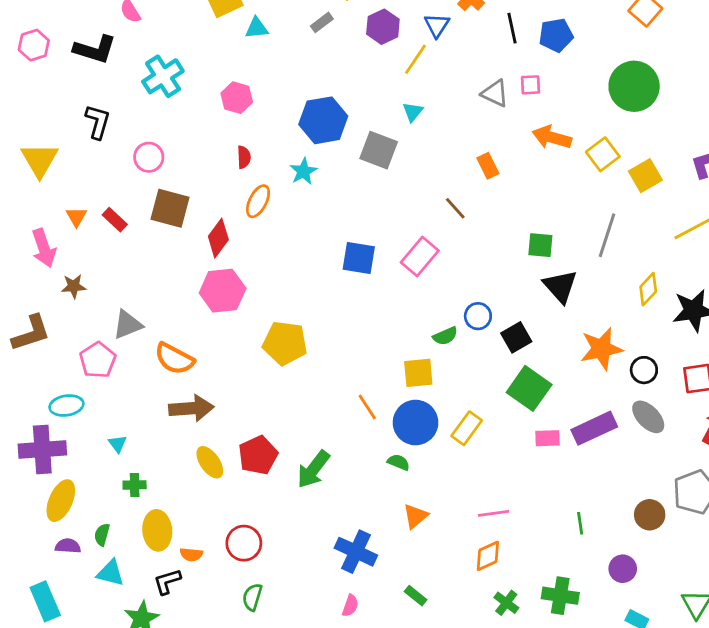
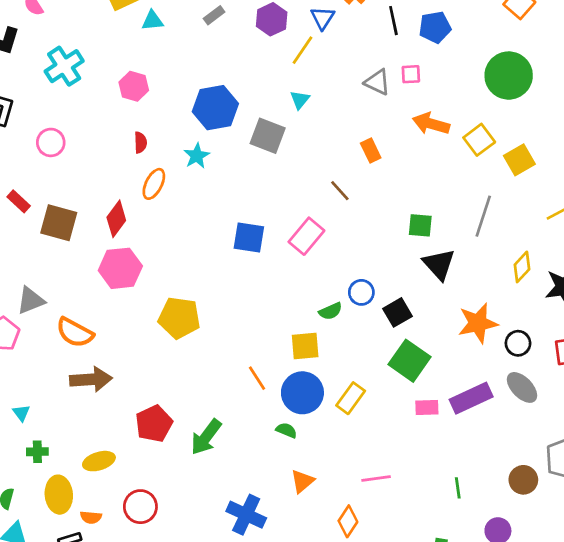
brown square: (170, 208) -> (59, 223), moved
yellow ellipse: (210, 462) -> (99, 461), moved, turned -72
orange diamond: (488, 556) -> (348, 521), moved, turned -32

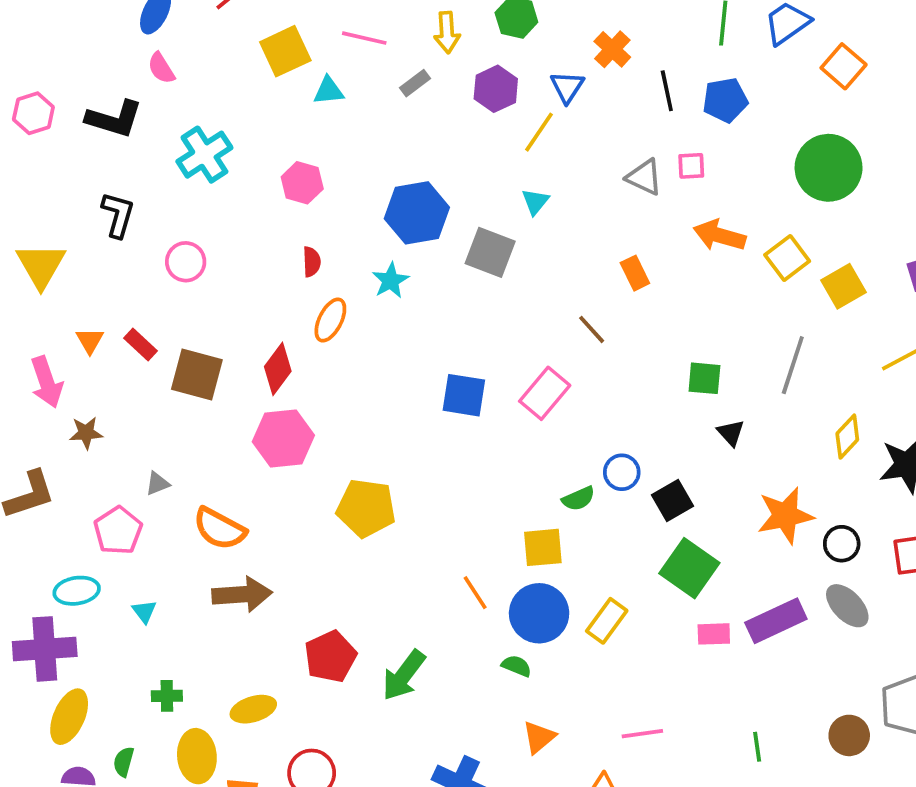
black triangle: (439, 264) -> (731, 433), size x0.6
gray triangle: (31, 300) -> (157, 484), size x0.6
cyan triangle: (21, 413) -> (144, 611), moved

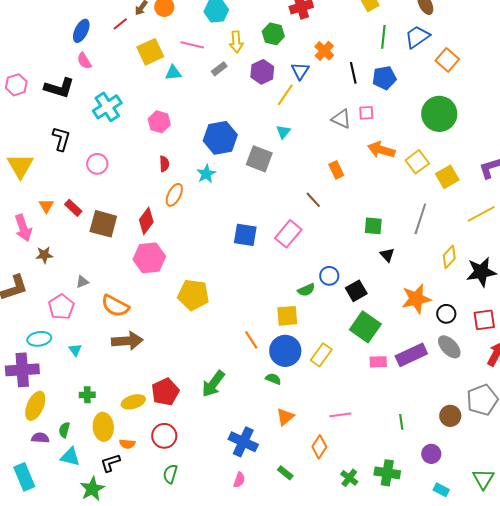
red pentagon: (330, 656) -> (165, 392), moved

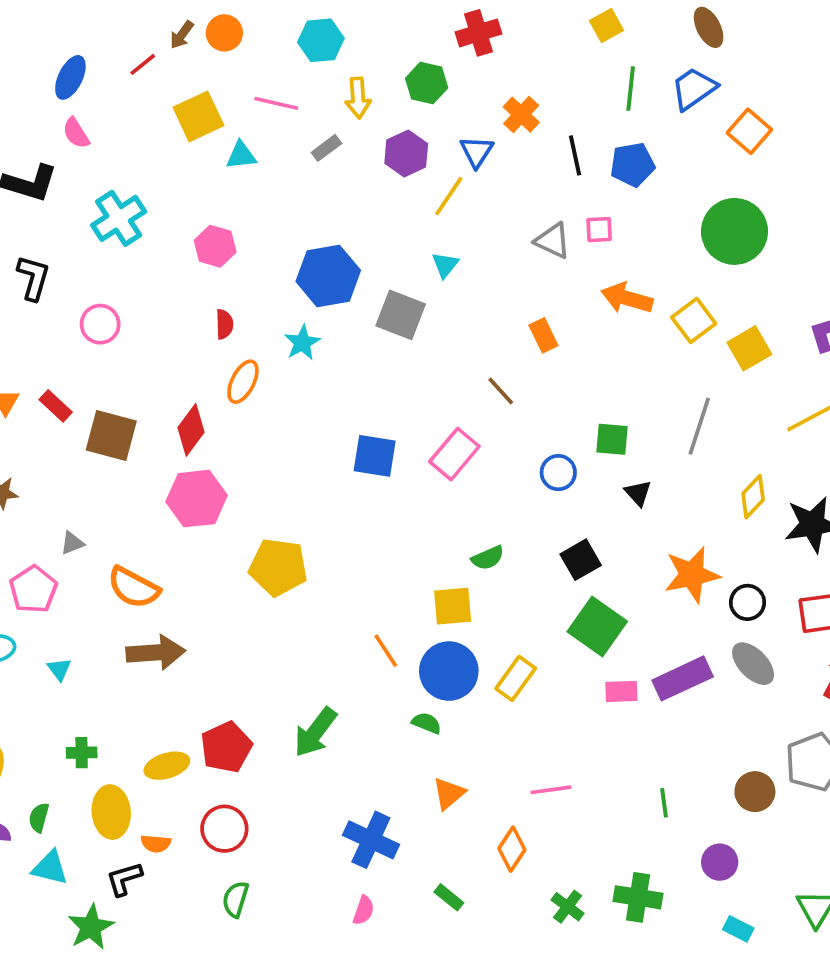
blue circle: (329, 276) -> (558, 473), moved

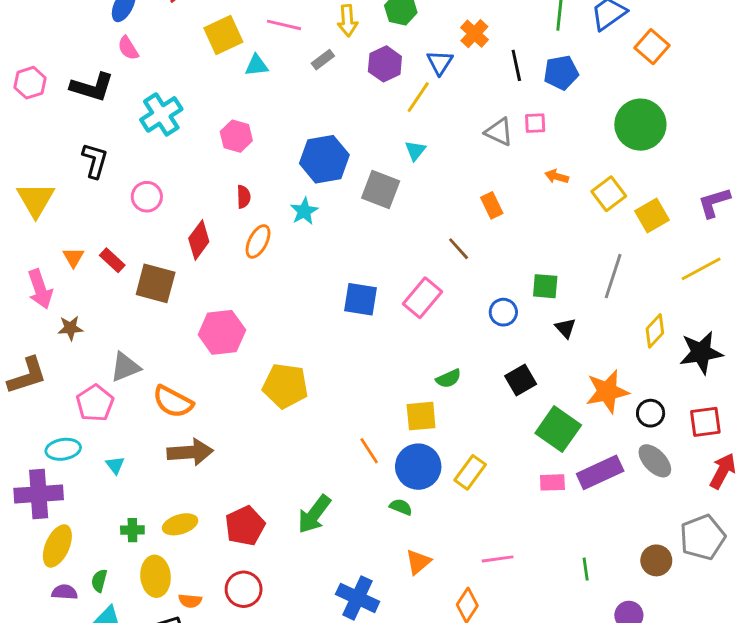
orange arrow: (627, 298) -> (557, 177), size x0.6
red diamond: (191, 430) -> (199, 240), moved
gray triangle: (72, 543) -> (125, 367), size x1.6
green square: (597, 627) -> (558, 429), moved
yellow ellipse: (167, 766) -> (180, 524), moved

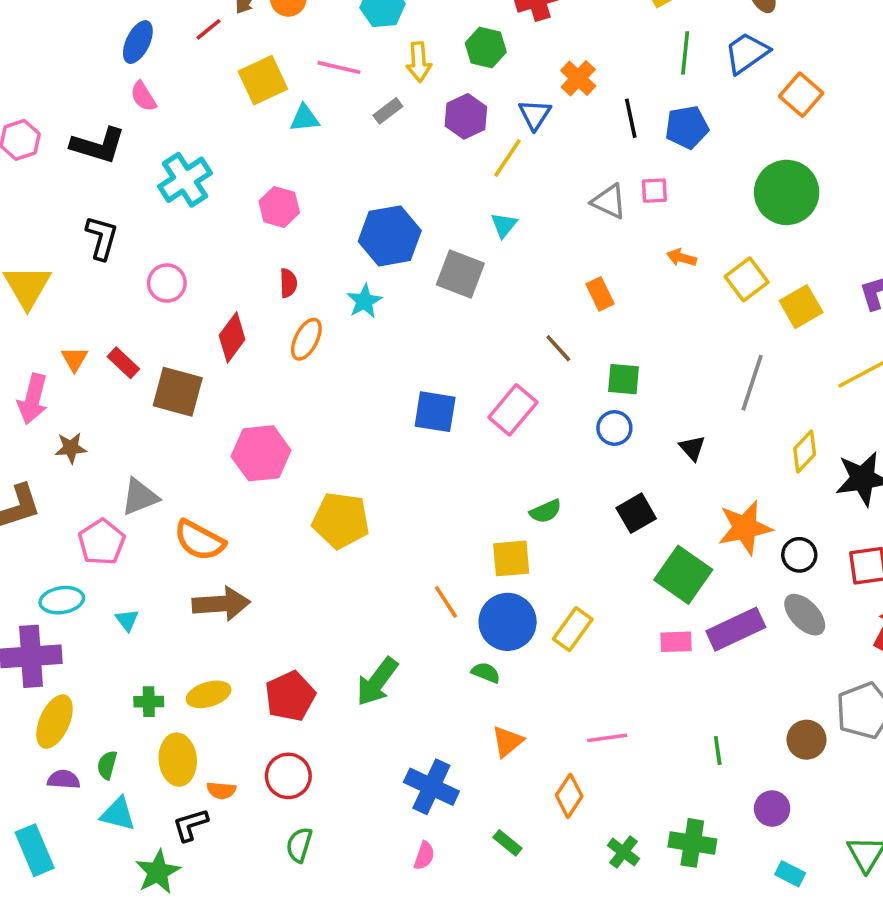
green square: (545, 286) -> (623, 379), moved
pink arrow: (40, 289) -> (33, 399), turned 33

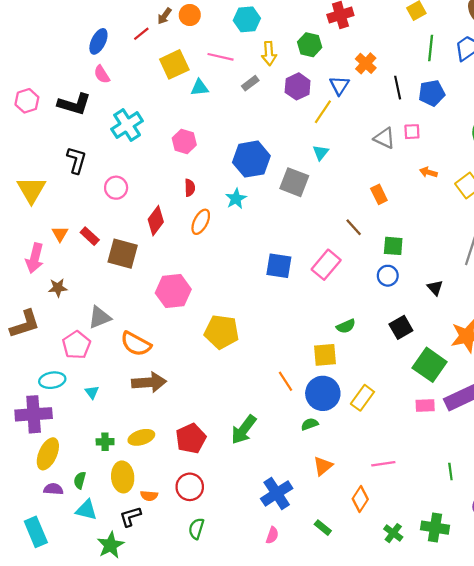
green semicircle: (486, 673) -> (310, 424), turned -42
blue cross: (431, 787) -> (277, 493), turned 32

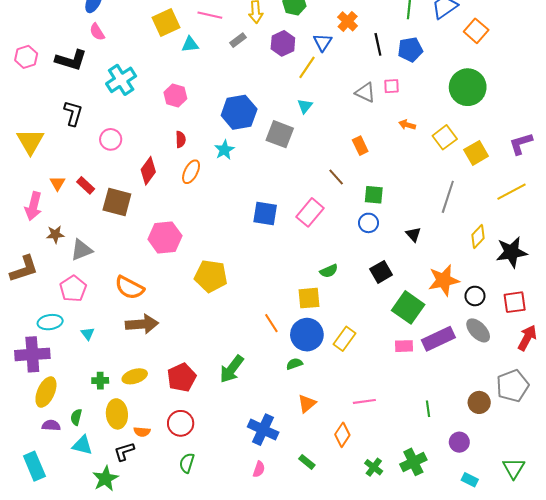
gray triangle: (100, 317) -> (81, 250), moved
blue cross: (277, 493) -> (263, 430), turned -32
green cross: (435, 528) -> (413, 462), turned -35

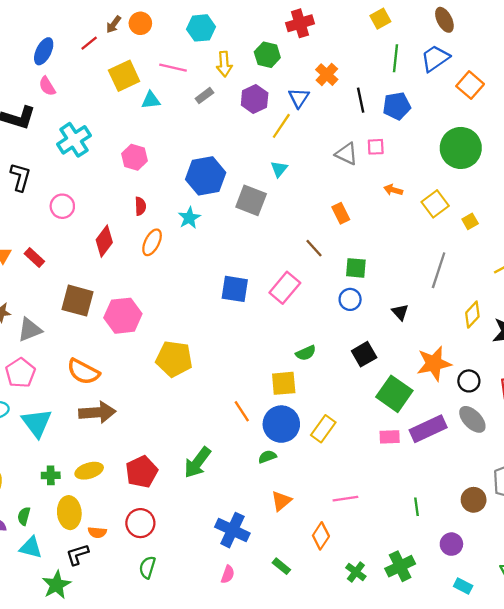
yellow square: (476, 153) -> (470, 221), size x0.6
brown square: (117, 202) -> (77, 301), moved
cyan triangle: (88, 334) -> (37, 423), size x2.0

